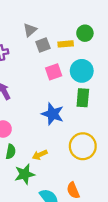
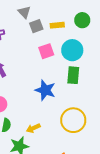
gray triangle: (30, 30) -> (24, 12), turned -32
green circle: (85, 33) -> (82, 20), moved

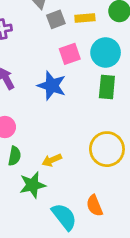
blue star: (45, 90) -> (52, 86), moved

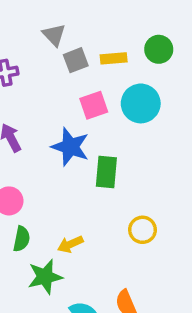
green rectangle: (107, 87) -> (106, 172), moved
yellow circle: (107, 149) -> (142, 230), size x0.6

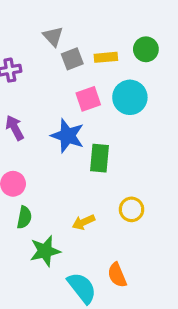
yellow arrow: (70, 244) -> (83, 222), moved

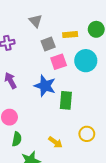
gray square: (72, 59) -> (48, 44), moved
yellow arrow: (83, 222) -> (55, 142), turned -120

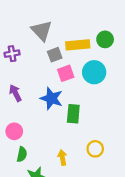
gray triangle: (36, 21) -> (42, 31), size x1.5
yellow rectangle: (70, 35) -> (78, 45), size x1.5
yellow arrow: (55, 142) -> (62, 158), turned -136

